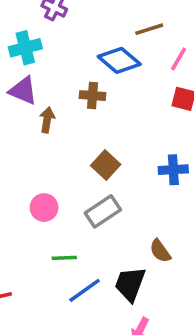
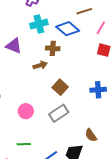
cyan cross: (25, 48) -> (39, 24), moved
brown arrow: (47, 120) -> (40, 65), moved, turned 64
green line: (64, 258) -> (24, 144), moved

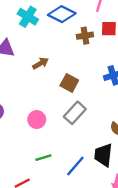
cyan cross: (39, 24) -> (28, 17), turned -30
brown cross: (53, 48) -> (85, 36), moved

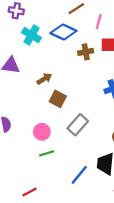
brown square: (69, 83) -> (58, 99), moved
green line: (43, 158) -> (47, 153), moved

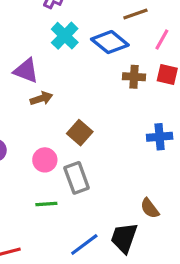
brown arrow: (44, 79) -> (41, 98), moved
gray rectangle: (78, 125) -> (77, 178), moved, turned -75
pink circle: (42, 132) -> (45, 160), moved

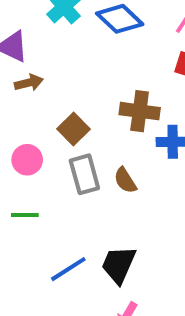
brown cross: (134, 77) -> (140, 111), moved, size x1.4
gray rectangle: (77, 178) -> (84, 174), moved
brown semicircle: (150, 208) -> (125, 180), moved

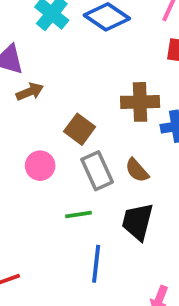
green line: (25, 215) -> (79, 215), moved
black trapezoid: (119, 265) -> (137, 222), moved
blue line: (68, 269) -> (96, 264), turned -42

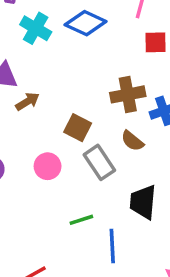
brown semicircle: (137, 170) -> (132, 141), moved
green line: (79, 215) -> (81, 220), moved

